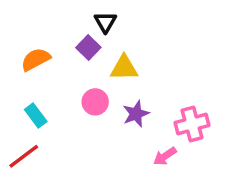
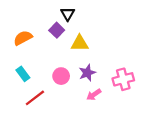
pink circle: (95, 102) -> (61, 76), moved
red line: (24, 156) -> (35, 98), moved
pink arrow: (165, 156) -> (94, 95), moved

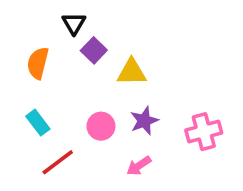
black triangle: (68, 14) -> (74, 23), moved
orange semicircle: (23, 38) -> (38, 63), turned -48
pink arrow: (94, 95) -> (139, 166), moved

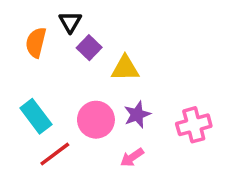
orange semicircle: (38, 63) -> (36, 42), moved
cyan rectangle: (38, 123) -> (36, 116), size x1.4
pink circle: (101, 126) -> (96, 120), size x1.4

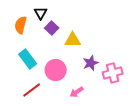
purple star: (137, 115) -> (91, 63), moved
cyan rectangle: (36, 116) -> (28, 59), moved

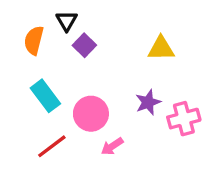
yellow triangle: (73, 40) -> (161, 49), moved
pink arrow: (77, 92) -> (112, 146), moved

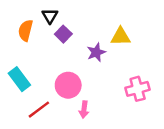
cyan rectangle: (45, 96) -> (19, 79), moved
purple star: (148, 102) -> (96, 52), moved
pink arrow: (112, 146) -> (84, 110), turned -49

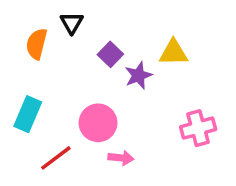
purple square: (63, 34) -> (110, 54), moved
cyan rectangle: (19, 79) -> (28, 114), turned 60
pink arrow: (84, 110) -> (121, 158), turned -91

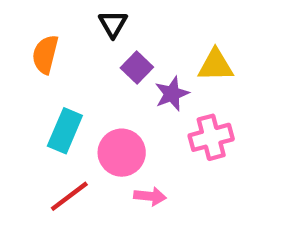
black triangle: (72, 23) -> (113, 24), moved
cyan rectangle: (28, 114) -> (65, 131), moved
pink cross: (198, 128) -> (211, 137), moved

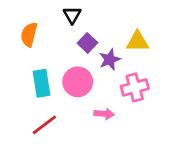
cyan rectangle: (65, 131) -> (42, 83), turned -32
pink circle: (122, 153) -> (78, 82), moved
pink arrow: (150, 196) -> (104, 114), moved

